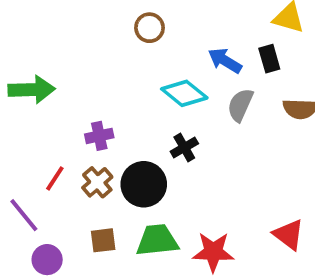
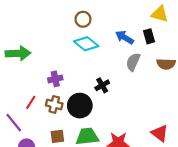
cyan diamond: (184, 93) -> (86, 44), moved
brown cross: (97, 182) -> (54, 104), turned -35

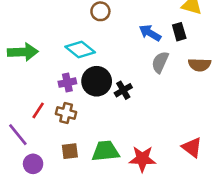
cyan diamond: (86, 44) -> (80, 49), moved
black circle: (80, 106) -> (97, 81), moved

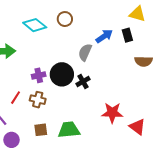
blue arrow: (150, 33) -> (104, 36), turned 114
cyan diamond: (80, 49) -> (35, 25), moved
gray semicircle: (160, 62) -> (85, 52), moved
red star: (142, 159) -> (112, 113), moved

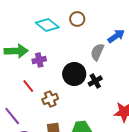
purple cross: (39, 75) -> (39, 60), moved
red line: (16, 98) -> (28, 86), moved, turned -72
brown cross: (38, 100) -> (50, 99), turned -35

